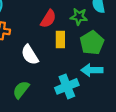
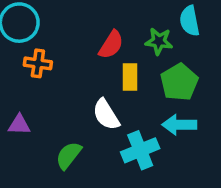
white semicircle: (30, 55) -> (106, 115), moved

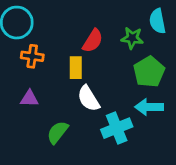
yellow rectangle: (130, 77) -> (76, 68), moved
purple triangle: (19, 125) -> (29, 99), moved

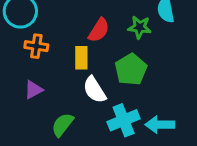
green pentagon: (149, 72) -> (131, 69), moved
purple triangle: (29, 99) -> (33, 90), turned -30
cyan arrow: (149, 107) -> (160, 125), moved

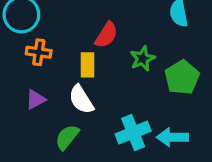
green star: (140, 27) -> (143, 59), moved, turned -30
green pentagon: (131, 69) -> (182, 77), moved
white semicircle: (95, 90) -> (81, 99), moved

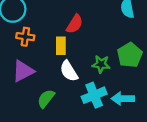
green star: (143, 59) -> (101, 64), moved, turned 30
purple triangle: (36, 99) -> (23, 71), size x1.5
white semicircle: (81, 99) -> (69, 71), moved

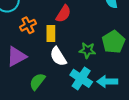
orange cross: (25, 37) -> (28, 25), moved, turned -35
cyan cross: (94, 95) -> (81, 78), turned -35

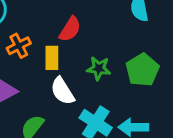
green star: (87, 50) -> (99, 68), moved

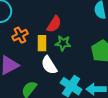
green star: (99, 68) -> (63, 43), moved

